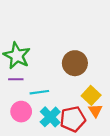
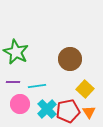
purple line: (16, 79) -> (13, 82), moved
orange triangle: (95, 110) -> (89, 112), moved

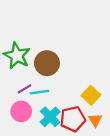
brown circle: (70, 59) -> (47, 63), moved
purple line: (13, 82) -> (24, 89), moved, turned -32

